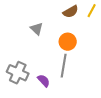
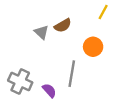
brown semicircle: (71, 12) -> (63, 25), moved
orange circle: (68, 42) -> (93, 47), moved

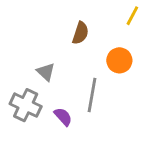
brown semicircle: (63, 25) -> (80, 33), turned -42
gray triangle: (41, 32) -> (46, 72), moved

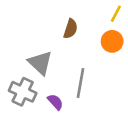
orange circle: (119, 60) -> (112, 41), moved
gray triangle: (46, 72) -> (40, 63), size x1.5

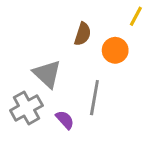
orange circle: (112, 41) -> (115, 50), moved
gray cross: (23, 92) -> (26, 108), turned 36

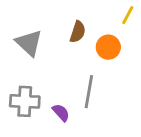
gray triangle: (47, 74) -> (29, 43), moved
gray cross: (26, 108) -> (25, 101), turned 32

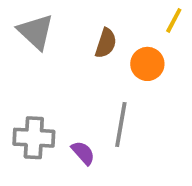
gray triangle: (29, 43) -> (36, 32), moved

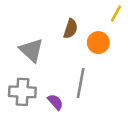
gray triangle: (36, 32) -> (31, 50), moved

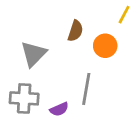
gray triangle: (31, 50) -> (34, 54), turned 32
purple semicircle: (55, 102) -> (59, 109), turned 108

